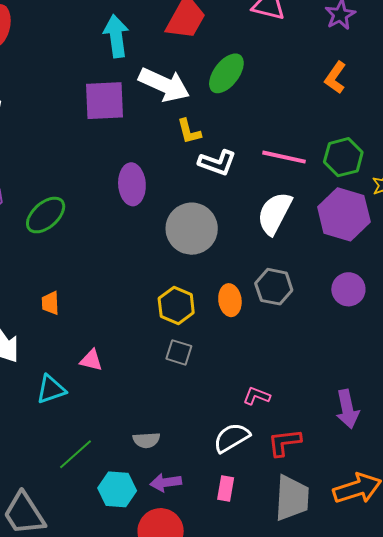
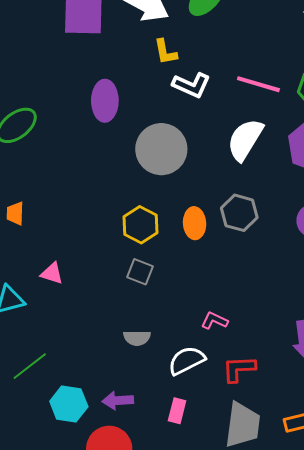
gray semicircle: (146, 440) -> (137, 338), moved

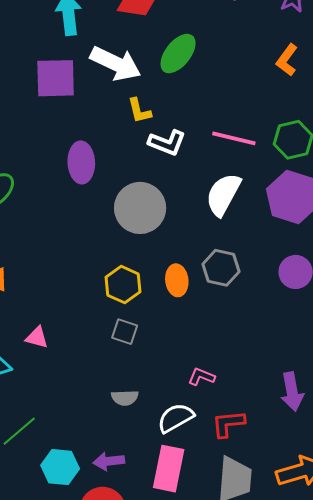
pink rectangle: (177, 411) -> (169, 469), size x1.8

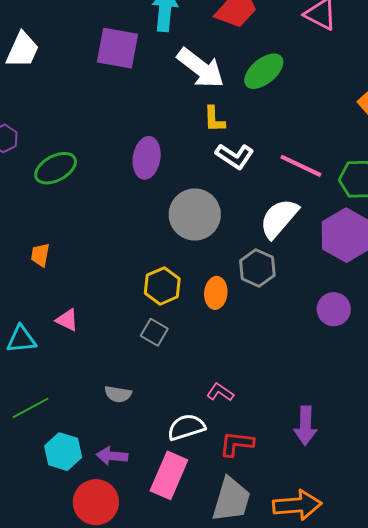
purple square: (56, 78) -> (118, 48), moved
gray hexagon: (221, 268) -> (257, 268), moved
gray semicircle: (125, 398) -> (118, 394), moved

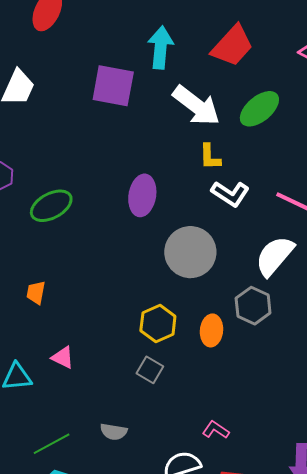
green line: (30, 408) -> (52, 444), moved

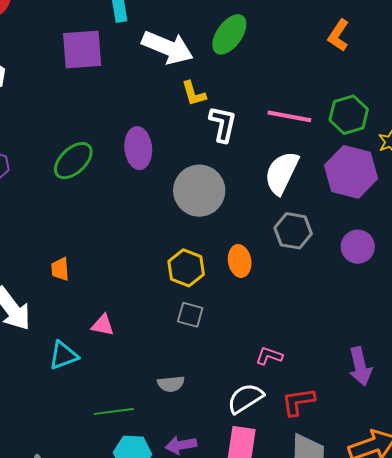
white L-shape: (230, 194) -> (223, 124), turned -96
green ellipse: (51, 206) -> (73, 161), moved
gray hexagon: (253, 306) -> (293, 231), moved
green line: (52, 444) -> (114, 411), turned 36

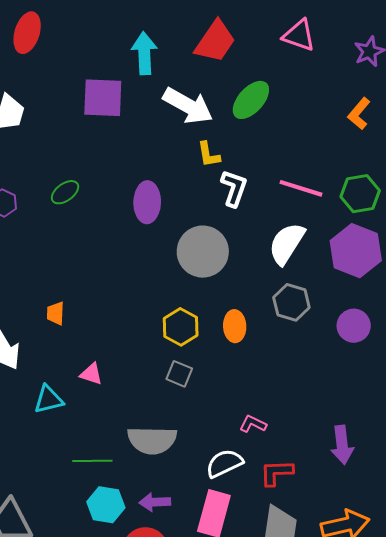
green ellipse: (73, 161) -> (65, 192), moved, size x0.7
gray semicircle: (171, 384) -> (152, 440), size x1.8

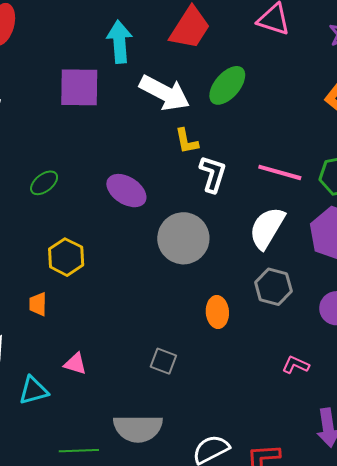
purple ellipse: (147, 202) -> (126, 191), turned -57
yellow hexagon: (181, 327) -> (66, 257), moved
pink L-shape: (253, 424) -> (296, 365), moved

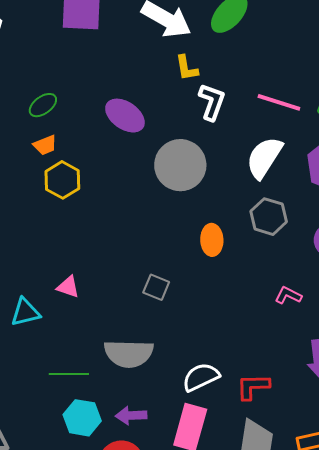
orange trapezoid: (38, 304) -> (45, 145), moved, turned -115

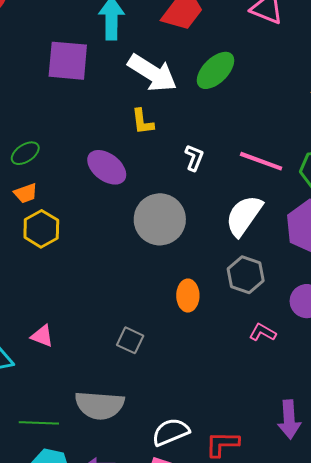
yellow L-shape: (187, 68) -> (143, 122), moved
white L-shape: (212, 102) -> (194, 158), size x0.7
pink L-shape: (288, 295) -> (263, 332), moved

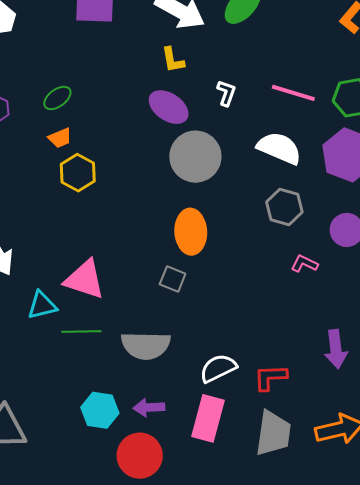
purple ellipse: (107, 167) -> (169, 107), moved
white semicircle: (244, 216) -> (279, 148), turned 81
orange ellipse: (188, 296) -> (191, 232), moved, size x1.4
pink triangle: (42, 336) -> (85, 280), size x1.8
green line: (39, 423) -> (81, 332), moved

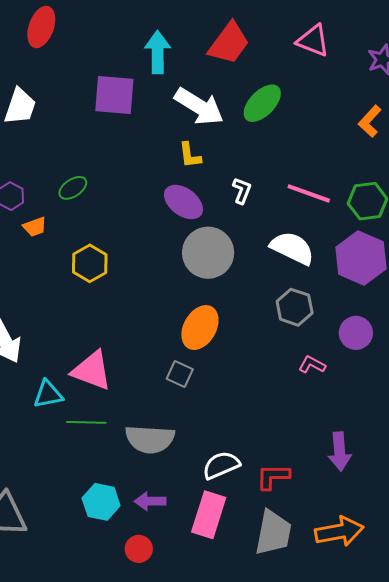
orange trapezoid: (60, 138) -> (35, 227), moved
orange ellipse: (191, 232) -> (200, 328), turned 30
red circle: (140, 456) -> (139, 549), size x0.6

